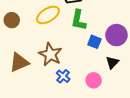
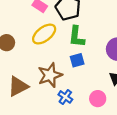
blue square: (94, 42) -> (77, 60), moved, turned -32
brown star: (50, 54) -> (50, 75), turned 30

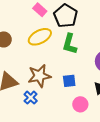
blue square: (77, 60) -> (69, 81), moved
blue cross: (65, 97) -> (31, 98), moved

